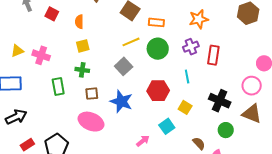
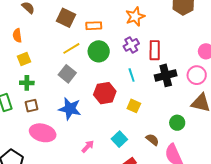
brown square: (92, 94) -> (32, 106), moved
black cross: (220, 101) -> (166, 75), moved, turned -30
cyan square: (167, 126) -> (119, 139), moved
pink arrow: (143, 141) -> (88, 146), moved

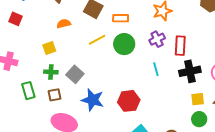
orange semicircle: (17, 35) -> (64, 24), moved, turned 80
gray square: (67, 74) -> (75, 74), moved
red hexagon: (105, 93) -> (129, 101), moved
yellow square: (134, 106) -> (198, 99), moved, turned -32

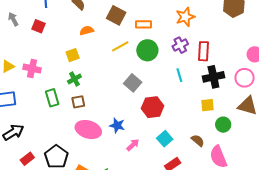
green cross: (51, 72) -> (74, 79), turned -32
gray square: (75, 74) -> (133, 83), moved
yellow square: (198, 99) -> (207, 105), moved
blue star: (93, 100) -> (117, 125), moved, size x0.7

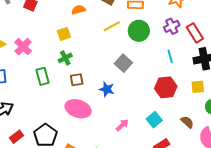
red rectangle: (204, 51) -> (195, 33), turned -36
pink cross: (32, 69) -> (23, 47), turned 30
brown square: (78, 102) -> (77, 80), moved
red hexagon: (153, 107) -> (166, 87), moved
blue star: (117, 125) -> (107, 89), moved

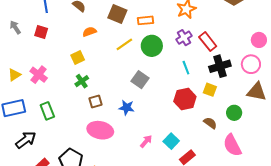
green rectangle: (43, 76) -> (47, 111), moved
yellow square: (198, 87) -> (210, 90), moved, turned 32
cyan square: (154, 120) -> (171, 141), moved
brown semicircle: (187, 122) -> (210, 123), moved

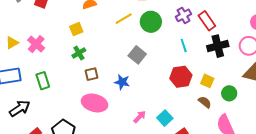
yellow square: (210, 90) -> (207, 81), moved

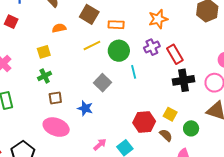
cyan line: (184, 45) -> (134, 72), moved
red hexagon: (181, 77) -> (144, 122), moved

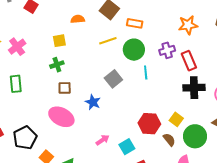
orange star: (158, 19) -> (188, 25), moved
green circle: (191, 128) -> (195, 136), size x1.5

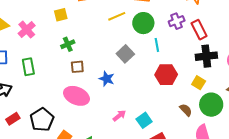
yellow square: (59, 41) -> (61, 15), moved
yellow square: (176, 119) -> (199, 83), moved
red hexagon: (149, 124) -> (166, 75), moved

